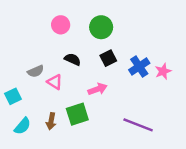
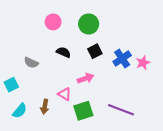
gray semicircle: (36, 71) -> (31, 63), turned 48
pink triangle: (55, 82) -> (65, 94), moved
green square: (77, 114) -> (83, 111), moved

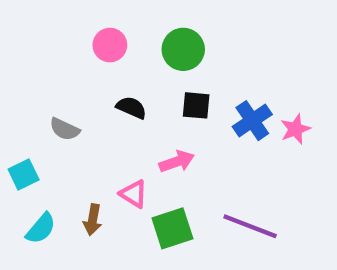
black square: (95, 51) -> (196, 105), turned 32

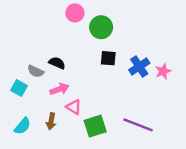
pink circle: (110, 45) -> (75, 13), moved
black semicircle: (131, 108) -> (57, 63), moved
pink arrow: (177, 162) -> (59, 89), moved
cyan square: (24, 174) -> (19, 88), moved, turned -35

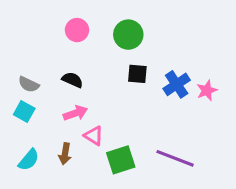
pink circle: (75, 13) -> (77, 30), moved
gray semicircle: (36, 71) -> (29, 84), moved

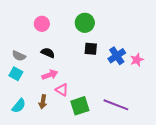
pink circle: (77, 30) -> (42, 24), moved

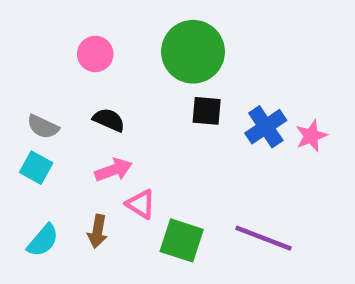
green circle: (85, 23) -> (193, 52), size x1.4
green square: (80, 106) -> (182, 240), turned 36

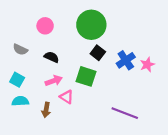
black square: (207, 111) -> (98, 53), turned 32
gray semicircle: (43, 127) -> (20, 50), moved
cyan semicircle: (43, 240) -> (20, 101), moved, turned -133
green square: (182, 240) -> (86, 76), moved

